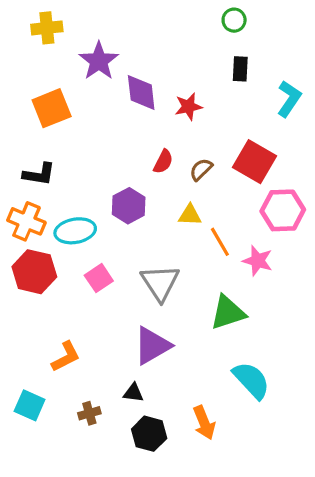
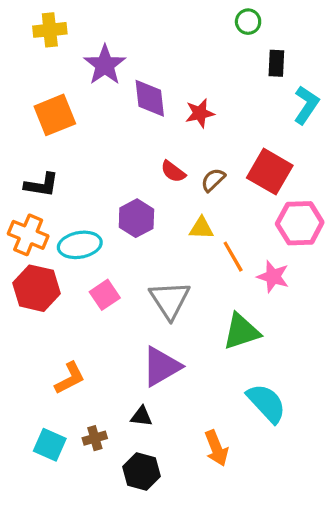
black rectangle: (240, 69) -> (276, 63), moved
red semicircle: (163, 162) -> (173, 172), turned 100
cyan square: (30, 405) -> (50, 445), moved
black hexagon: (149, 434) -> (141, 471), moved

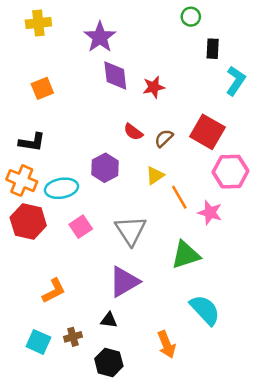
purple star: (105, 65) -> (100, 37), moved
orange square: (55, 115) -> (42, 88), size x0.7
yellow triangle: (201, 228) -> (155, 175), turned -36

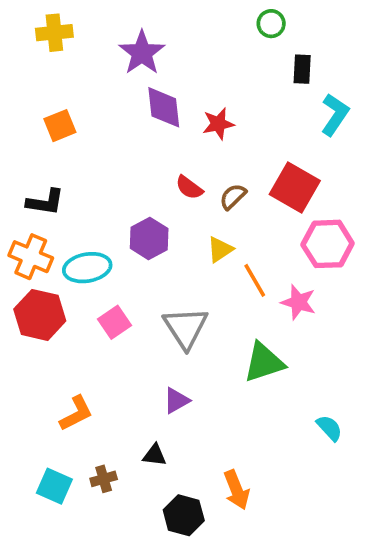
purple triangle: (124, 282) -> (176, 401), size x0.6
cyan semicircle: (205, 310) -> (329, 428), moved, size x0.6
black hexagon: (109, 362) -> (184, 515), moved

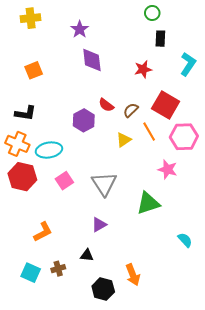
purple star: (142, 53) -> (80, 29), size x0.7
black rectangle: (302, 69) -> (160, 39), moved
red star: (218, 124) -> (143, 69), moved
purple hexagon: (149, 238) -> (84, 120), moved
orange line: (255, 280) -> (149, 132), moved

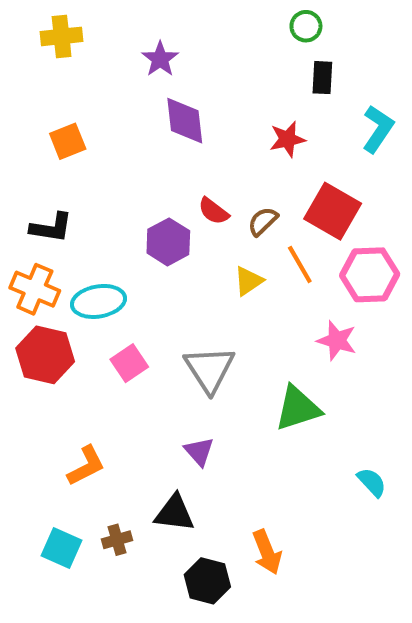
purple triangle: (99, 225) -> (199, 451), turned -42
black triangle: (87, 255) -> (174, 513), size x1.5

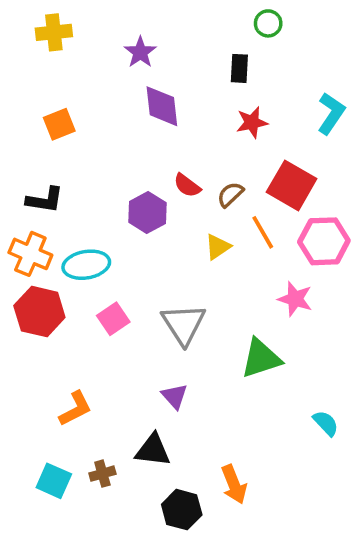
black rectangle: (322, 78) -> (239, 68), moved

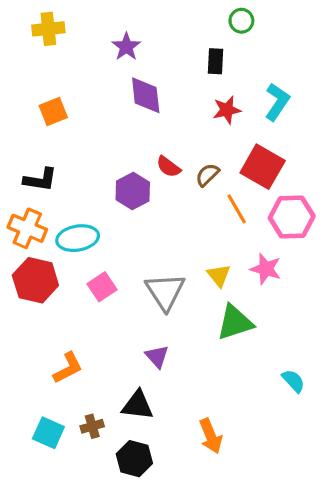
cyan L-shape: (331, 113) -> (277, 102), moved
yellow triangle: (218, 247) -> (219, 275), moved, turned -35
black hexagon: (182, 510) -> (134, 459), moved

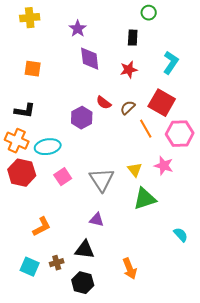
red star: (227, 110) -> (129, 70), moved
orange square: (53, 112) -> (33, 69), turned 30
purple triangle: (157, 356) -> (97, 220), turned -35

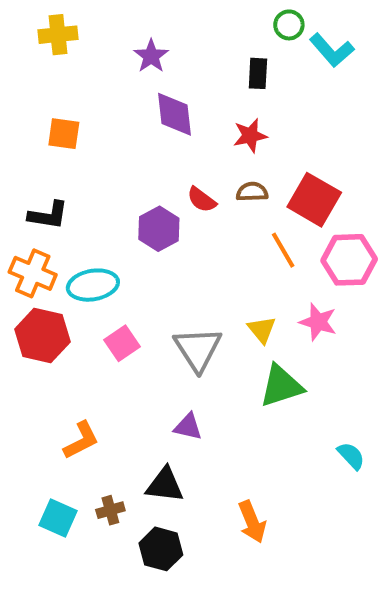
cyan L-shape: (171, 63) -> (332, 50), moved, turned 105
brown semicircle: (128, 108) -> (252, 192), moved, turned 42

